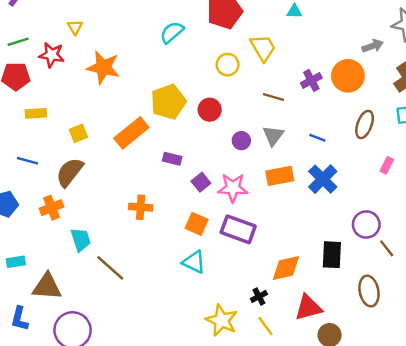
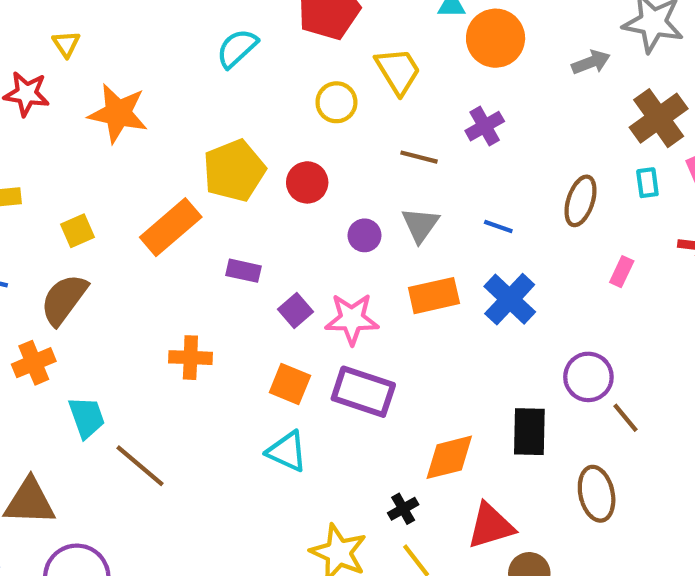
orange circle: (348, 76) -> (496, 38), moved

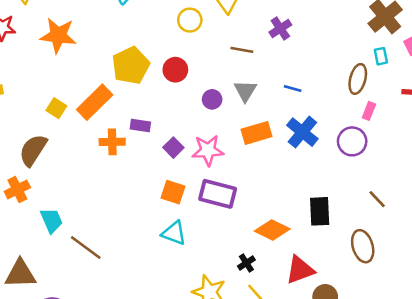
brown ellipse: (581, 201) -> (358, 79), moved
yellow square: (77, 231) -> (56, 108), moved, turned -30
orange cross: (190, 358) -> (112, 142), moved
purple circle: (588, 377) -> (352, 141), moved
orange diamond: (449, 457) -> (272, 230), turned 44

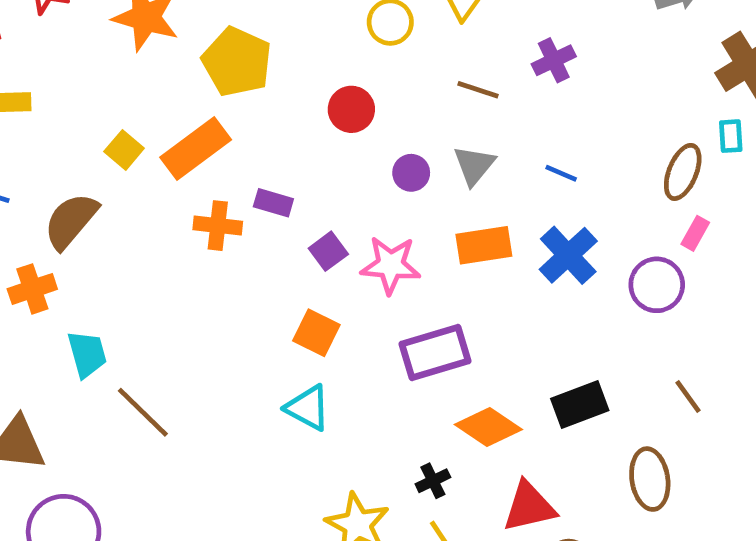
yellow pentagon: (131, 65) -> (237, 62), moved, turned -30
purple rectangle: (218, 194) -> (435, 352), moved, turned -39
black rectangle: (320, 211) -> (580, 405), turned 64

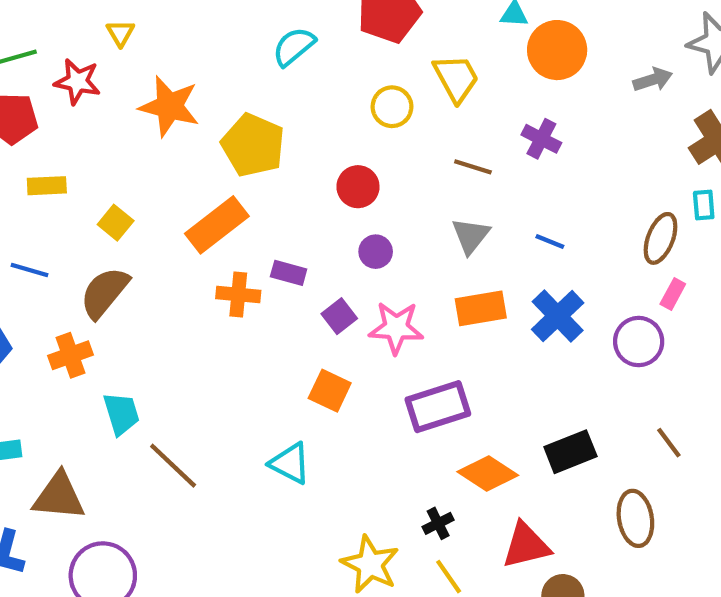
purple cross: (554, 60) -> (541, 139), turned -36
yellow square: (124, 150) -> (116, 223), moved
purple circle: (411, 173) -> (376, 252), moved
cyan triangle: (308, 408) -> (290, 463), moved

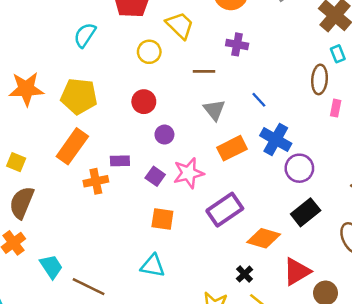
blue line: (550, 242) -> (259, 100), turned 42
purple circle: (639, 342) -> (299, 168), moved

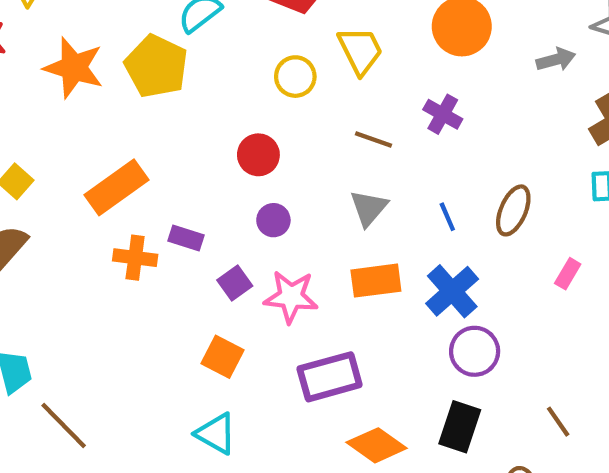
brown ellipse: (319, 79) -> (513, 210), moved
yellow pentagon: (79, 96) -> (156, 66), moved
black rectangle: (306, 212) -> (460, 427), turned -52
cyan triangle: (153, 266) -> (216, 434), moved

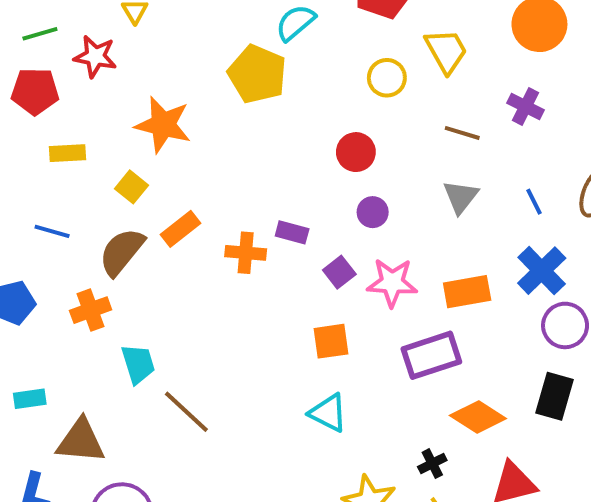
orange star: (74, 68) -> (163, 125), moved
orange rectangle: (117, 187) -> (180, 229), moved, size x0.7
orange rectangle: (376, 281) -> (467, 292), moved
orange square: (222, 357) -> (331, 341), turned -33

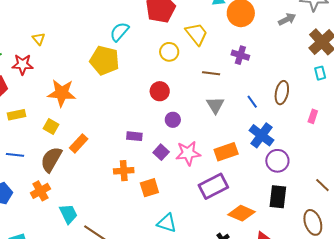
orange cross: (246, 253) -> (124, 171), moved
orange square: (331, 341) -> (149, 188), moved

